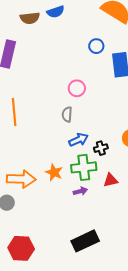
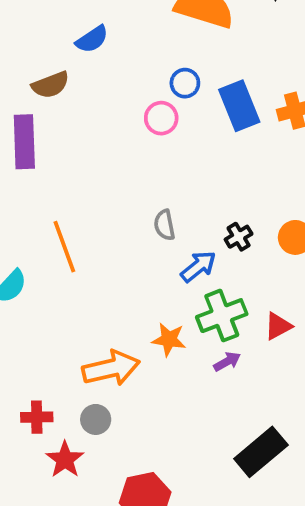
brown semicircle: (30, 18) -> (50, 85), moved
pink circle: (77, 88) -> (161, 118), moved
black cross: (101, 148) -> (239, 237), moved

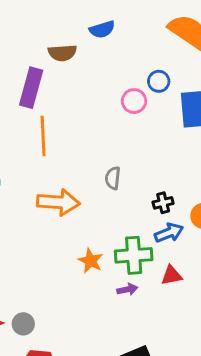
orange line: (64, 247) -> (43, 136), moved
blue arrow: (198, 266) -> (169, 233), moved
orange arrow: (111, 368) -> (58, 202), moved
gray circle: (96, 419) -> (23, 324), moved

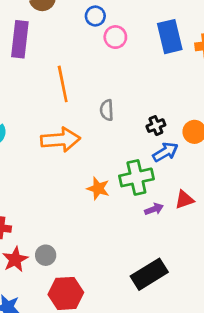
blue circle: (159, 81) -> (95, 16), moved
orange line: (43, 136) -> (63, 84), moved
red triangle: (172, 275) -> (184, 200), moved
purple arrow: (127, 289) -> (154, 209), moved

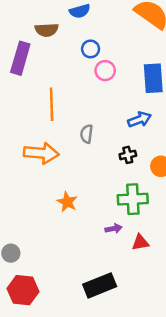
blue arrow: (165, 152) -> (140, 119), moved
green cross: (136, 177) -> (133, 199), moved
red triangle: (184, 200) -> (140, 243), moved

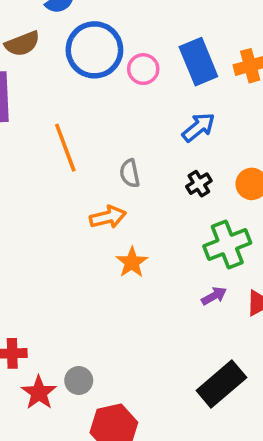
blue circle: (91, 49) -> (94, 50), size x2.0
pink circle: (105, 71) -> (143, 69), moved
orange arrow: (41, 153) -> (108, 217), moved, size x0.7
orange star: (67, 202) -> (132, 262), moved, turned 30

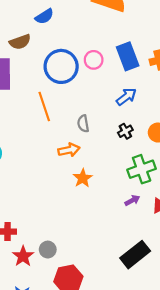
blue circle: (94, 50) -> (61, 66), moved

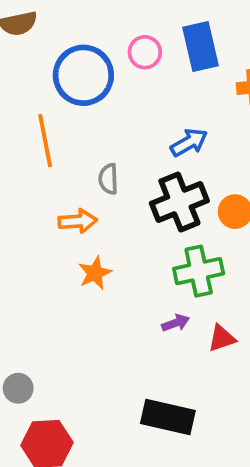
blue rectangle: (128, 56) -> (201, 46), moved
pink circle: (94, 60) -> (145, 52), moved
black cross: (125, 131) -> (179, 202), size x2.0
black rectangle: (135, 255) -> (168, 417), turned 44

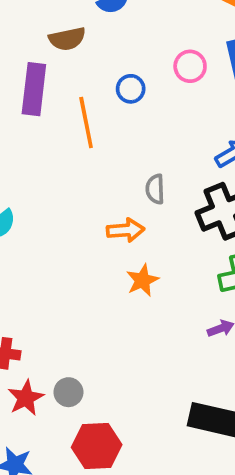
blue circle: (83, 75) -> (131, 89), size x0.5
orange line: (45, 141) -> (86, 122), moved

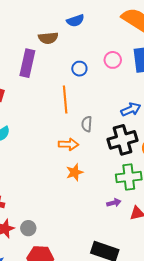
orange line: (86, 122) -> (65, 99), moved

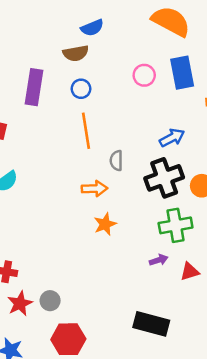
brown semicircle: (48, 38) -> (76, 53), moved
blue circle: (79, 69) -> (81, 89), moved

